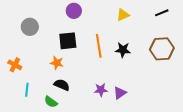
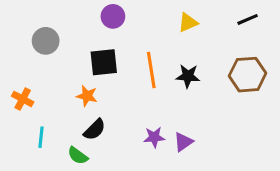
black semicircle: (62, 85) -> (95, 130), turned 112

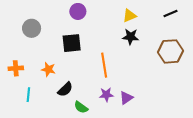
orange line: (151, 70) -> (104, 65), moved
black star: (188, 76) -> (131, 37), moved
orange star: (87, 96) -> (48, 69), moved
orange cross: (23, 99) -> (16, 68), turned -32
green semicircle: (78, 156) -> (81, 107), moved

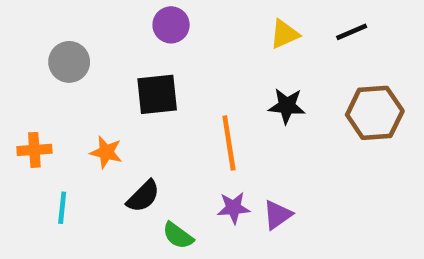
black line: (171, 14) -> (352, 32), moved
black star: (131, 37) -> (287, 106), moved

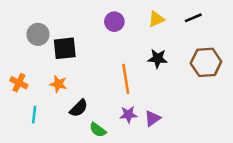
purple circle: (171, 25) -> (114, 22), moved
black square: (157, 94) -> (65, 48), moved
orange cross: (34, 150) -> (19, 83), turned 30

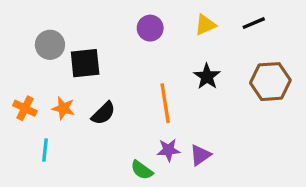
black star: (158, 59) -> (207, 77), turned 30
orange star: (58, 84) -> (63, 108), moved
black semicircle: (79, 108) -> (103, 113), moved
green semicircle: (98, 130) -> (142, 170), moved

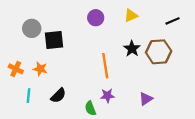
black line: (254, 23) -> (172, 21), moved
brown hexagon: (270, 82) -> (159, 52), moved
black semicircle: (103, 113) -> (58, 96), moved
purple triangle: (200, 155) -> (146, 99), moved
green semicircle: (142, 170) -> (90, 108), turned 32

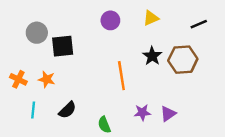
purple star: (107, 96) -> (142, 112), moved

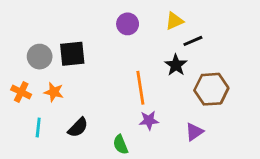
black line: (199, 24) -> (193, 41), moved
gray circle: (37, 33) -> (40, 57), moved
brown hexagon: (183, 60) -> (211, 89), moved
purple star: (142, 112) -> (149, 120), moved

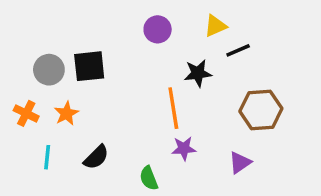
black star: (176, 65) -> (198, 73), moved, turned 30
orange star: (54, 92) -> (66, 113), turned 30

